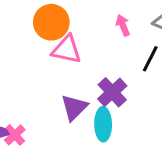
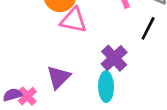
purple triangle: (74, 107) -> (59, 77), moved

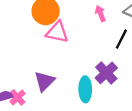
purple cross: (114, 58) -> (106, 73), moved

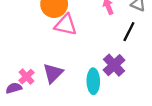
pink cross: (18, 97) -> (26, 77), moved

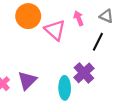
pink triangle: (66, 25) -> (55, 30), moved, turned 30

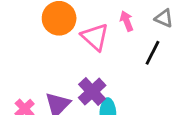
purple cross: (84, 73) -> (92, 92), moved

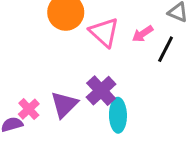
pink arrow: (127, 21) -> (143, 34), moved, turned -102

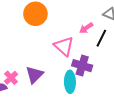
pink triangle: (104, 32) -> (64, 46), moved
purple cross: (101, 91) -> (82, 66), moved, turned -30

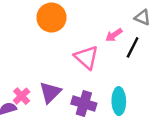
purple cross: (82, 66) -> (84, 104), moved
cyan ellipse: (70, 82) -> (119, 101), moved

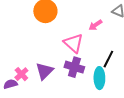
black line: (133, 47) -> (108, 59), moved
purple cross: (84, 104) -> (74, 67), moved

